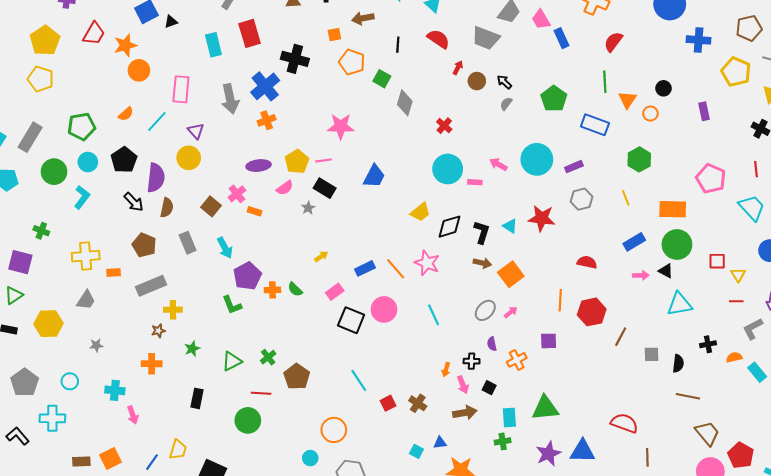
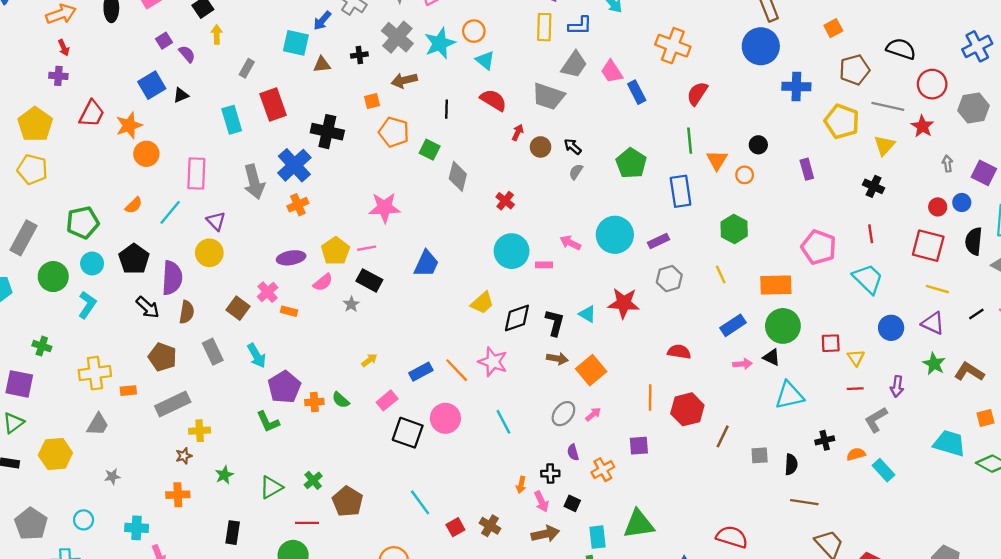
blue rectangle: (595, 125) -> (681, 191), turned 64

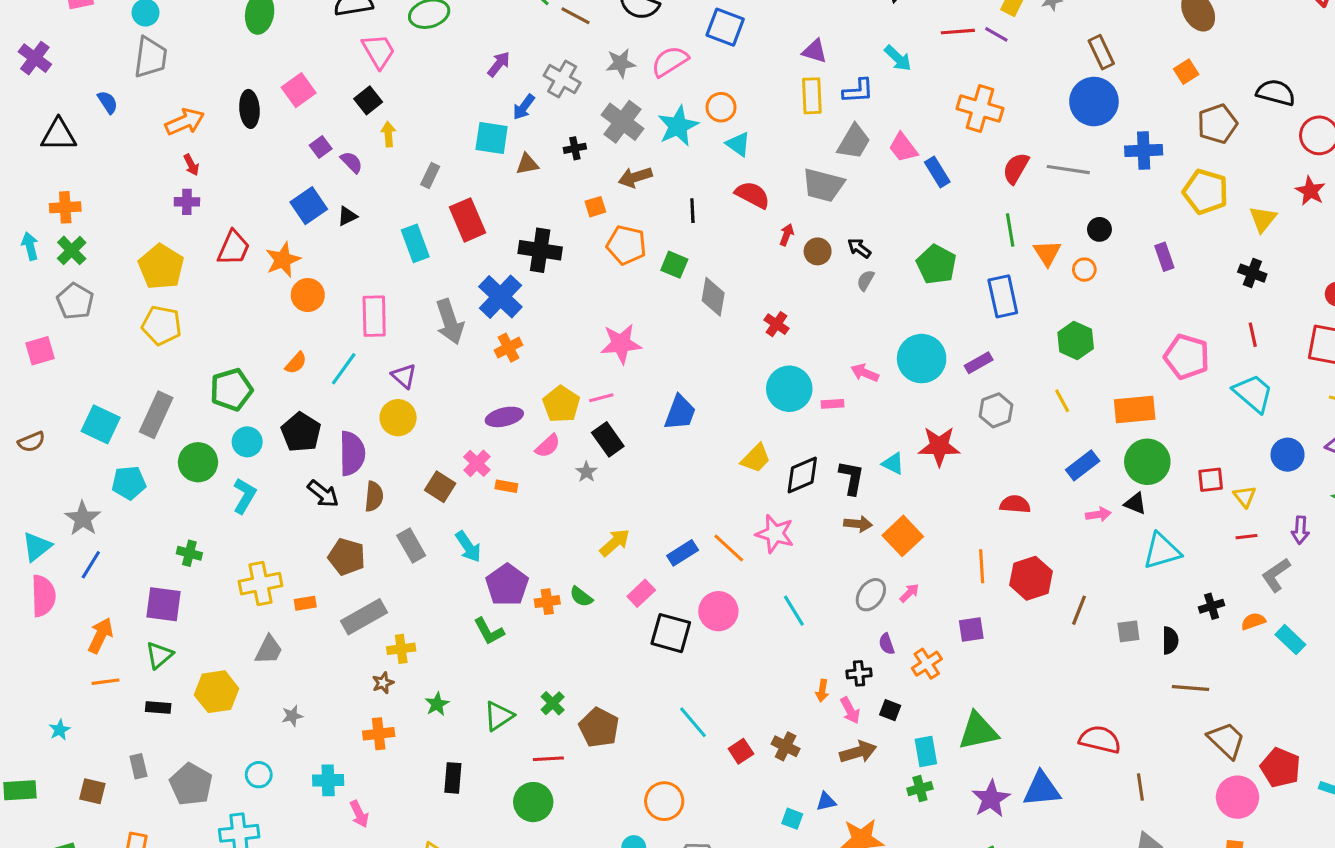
gray line: (888, 106) -> (1068, 170), moved
black rectangle: (369, 280) -> (608, 439), turned 30
yellow arrow: (369, 360) -> (615, 543), size x1.5

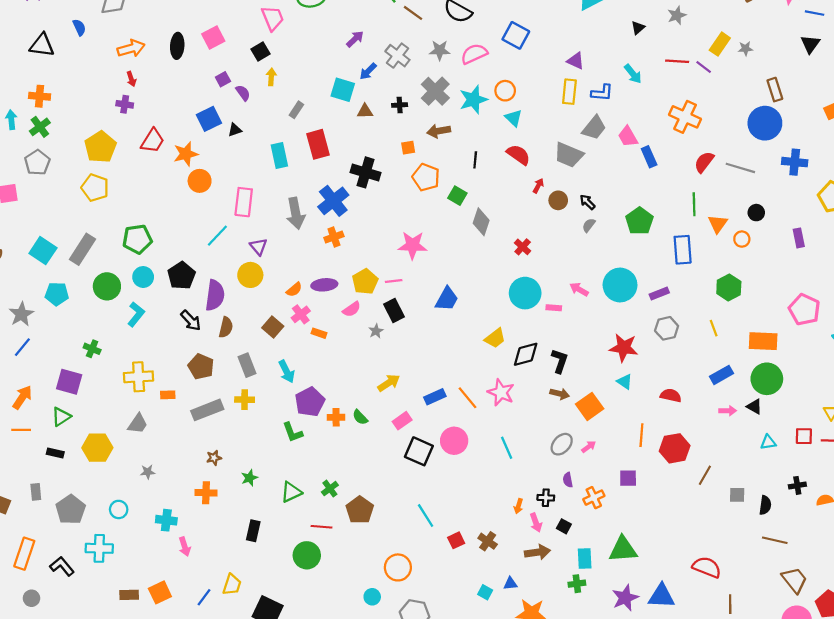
orange semicircle: (296, 363) -> (294, 290), moved
cyan triangle: (893, 464) -> (625, 382), moved
red square: (1211, 480) -> (804, 436), moved
cyan triangle: (1162, 551) -> (768, 442), size x0.6
yellow cross: (401, 649) -> (245, 400), moved

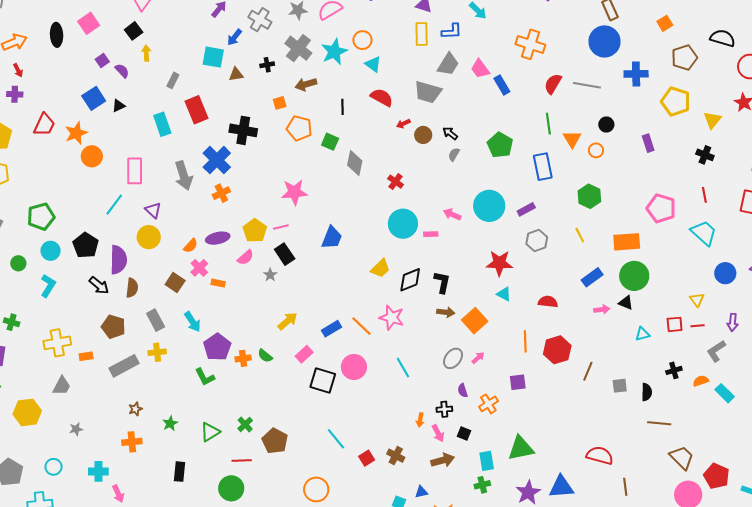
red arrow: (538, 186) -> (403, 124), turned -136
green circle: (107, 286) -> (18, 263), size x0.6

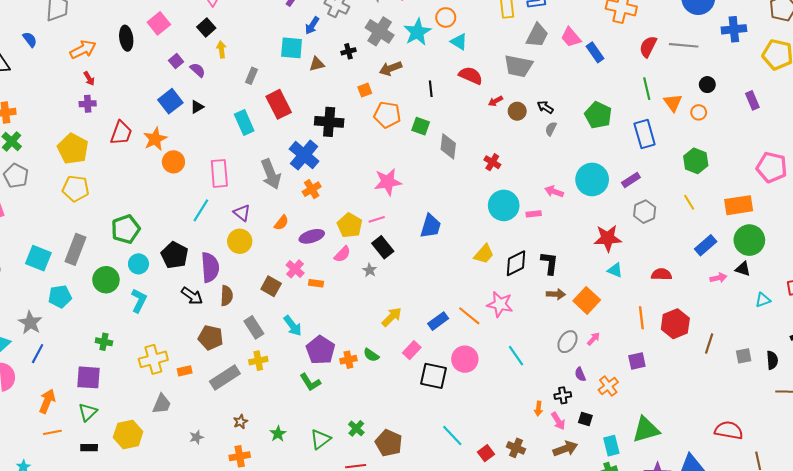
orange semicircle: (191, 246) -> (281, 223), moved
green circle: (18, 263) -> (106, 280), size x1.6
gray star: (76, 429) -> (196, 437), moved

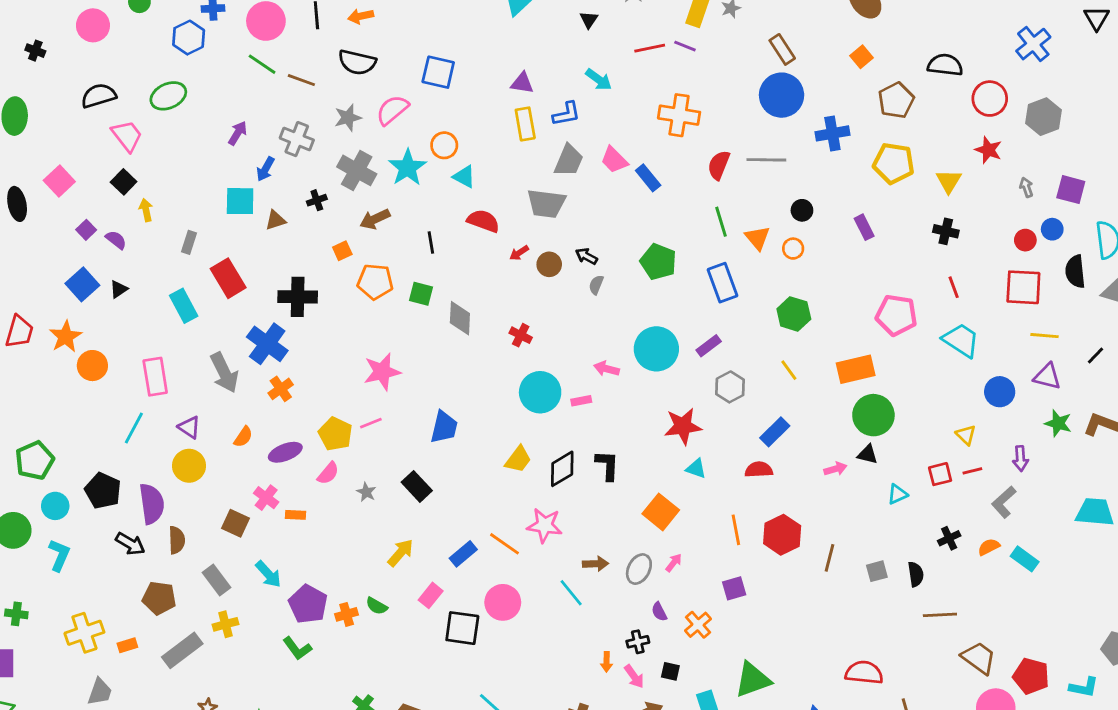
blue rectangle: (706, 245) -> (775, 432), moved
black rectangle: (383, 247) -> (417, 486), moved
brown arrow: (556, 294) -> (596, 564), moved

